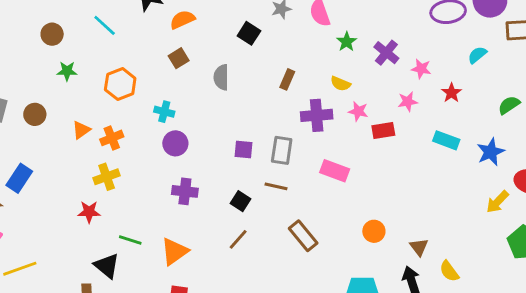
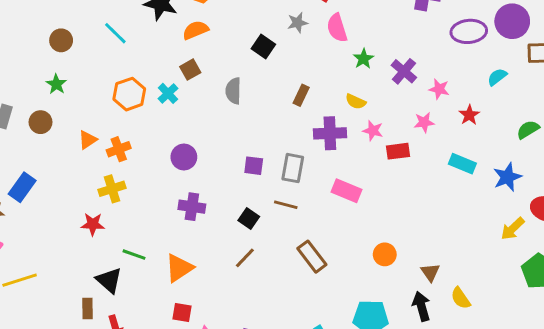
green star: (67, 71) -> (56, 84), moved, turned 30
cyan cross: (164, 112) -> (168, 93), moved, turned 30

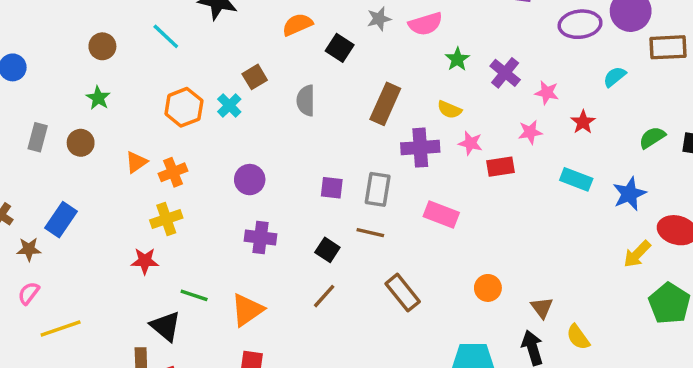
pink semicircle: (337, 28) -> (425, 24), turned -88
orange semicircle: (196, 30) -> (297, 25), moved
brown rectangle: (301, 95) -> (385, 104), size x1.6

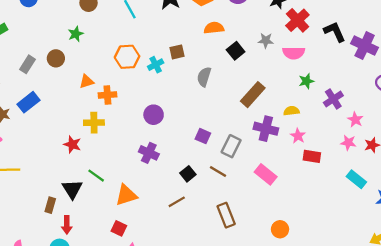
yellow semicircle: (449, 110) -> (291, 111), turned 133
pink star: (530, 132) -> (348, 143), moved
gray rectangle: (38, 137) -> (27, 64), moved

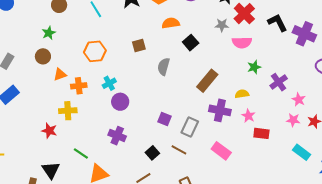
gray star: (266, 41) -> (222, 25), moved
brown circle: (56, 58) -> (43, 56), moved
cyan cross: (156, 65) -> (109, 83), moved
green line: (96, 176) -> (81, 153), moved

